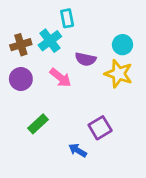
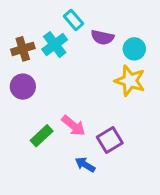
cyan rectangle: (67, 18) -> (73, 20), turned -30
purple semicircle: (86, 59) -> (102, 37), moved
pink arrow: (60, 78) -> (73, 126), moved

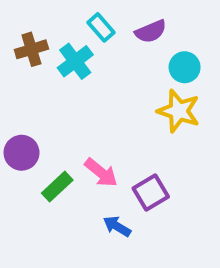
purple semicircle: (102, 37) -> (151, 31), moved, turned -35
brown cross: (23, 49) -> (31, 49), moved
purple circle: (23, 87) -> (22, 153), moved

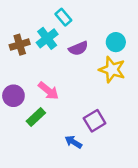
purple semicircle: (151, 31) -> (78, 48), moved
brown cross: (31, 49) -> (20, 45), moved
pink arrow: (101, 173) -> (48, 91), moved

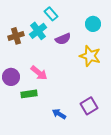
cyan circle: (116, 42) -> (93, 24), moved
green rectangle: (36, 117) -> (29, 94), turned 35
purple square: (95, 121) -> (89, 106), moved

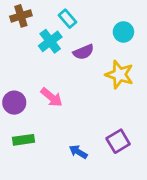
brown cross: (16, 36) -> (21, 16), moved
green rectangle: (29, 94) -> (24, 140), moved

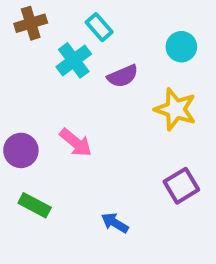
green rectangle: (24, 140) -> (35, 205), turned 36
purple square: (118, 141) -> (181, 186), moved

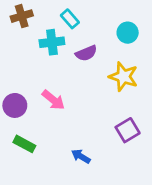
cyan cross: (74, 60) -> (52, 42), turned 30

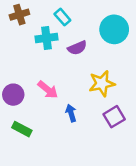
cyan circle: (128, 33) -> (114, 29), size x1.5
yellow star: (123, 77) -> (102, 84), moved, turned -30
blue arrow: (81, 156) -> (71, 113), moved, turned 42

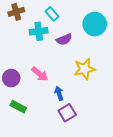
purple square: (114, 117) -> (67, 113), moved

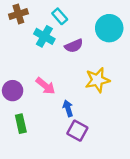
cyan cross: (39, 31) -> (44, 36), turned 36
green rectangle: (18, 107) -> (21, 124), turned 49
purple square: (67, 113) -> (77, 131), turned -30

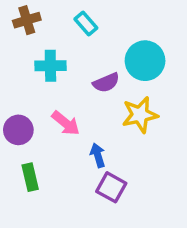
cyan circle: (109, 28) -> (145, 61), moved
cyan cross: (44, 36) -> (50, 66), moved, turned -30
purple semicircle: (74, 46) -> (106, 83), moved

